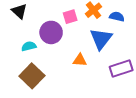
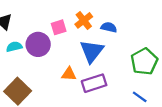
cyan semicircle: (29, 46) -> (14, 47), moved
purple rectangle: (121, 69) -> (94, 83), moved

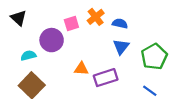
cyan semicircle: (14, 47) -> (28, 55), moved
blue triangle: (92, 51) -> (121, 47), moved, size x0.7

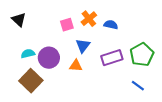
purple circle: (52, 40) -> (49, 58), moved
blue triangle: (121, 47) -> (83, 46), moved
purple rectangle: (106, 78) -> (112, 58), moved

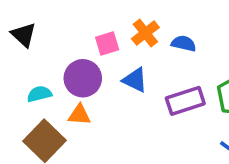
blue triangle: (83, 46) -> (135, 80), turned -42
purple circle: (49, 58) -> (83, 78), moved
orange triangle: (76, 66) -> (79, 115), moved

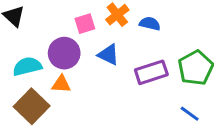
cyan semicircle: (39, 94) -> (27, 66), size x1.4

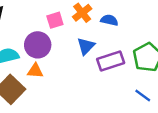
blue triangle: (108, 55) -> (86, 46), moved, turned 48

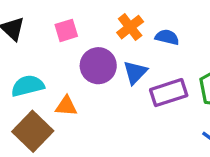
pink square: (55, 20) -> (66, 30), moved
purple circle: (38, 45) -> (98, 66), moved

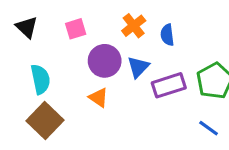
blue semicircle: (167, 37) -> (167, 35), turned -110
cyan semicircle: (28, 86) -> (40, 79), turned 92
orange triangle: (66, 106) -> (99, 98), moved, turned 30

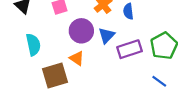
brown square: (45, 120) -> (55, 76), moved, turned 30

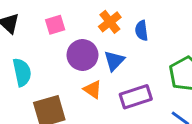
purple rectangle: (129, 49) -> (136, 97), moved
orange triangle: (77, 58) -> (93, 90), moved

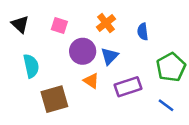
pink square: (55, 25) -> (59, 25), turned 35
blue semicircle: (142, 31) -> (143, 32), moved

